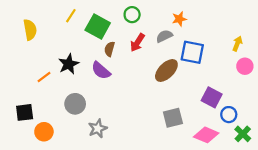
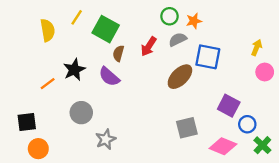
green circle: (132, 15) -> (170, 16), moved
yellow semicircle: (30, 30) -> (48, 30), moved
orange circle: (44, 132) -> (38, 149), moved

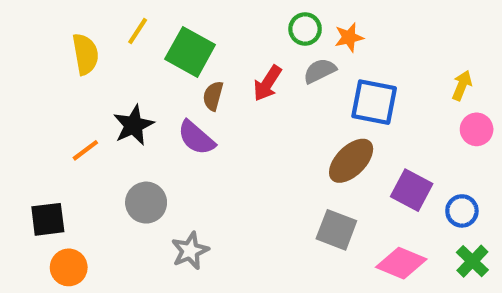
brown ellipse: (180, 77) -> (351, 161), moved
blue circle: (247, 124) -> (462, 211), moved
gray square: (187, 128) -> (336, 230), turned 35

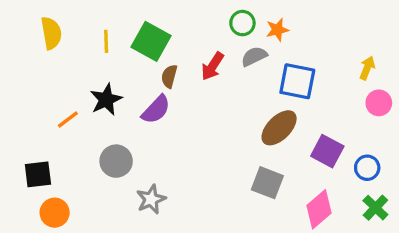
yellow line: (138, 31) -> (106, 41), moved, turned -35
yellow semicircle: (85, 54) -> (51, 33), moved
purple semicircle: (196, 138) -> (156, 110), turned -88
pink diamond: (401, 263) -> (319, 209), turned -63

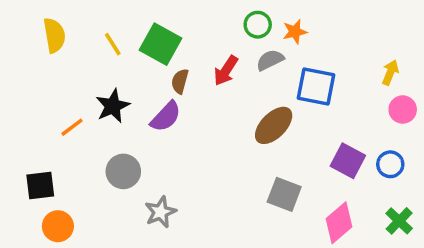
yellow line: (106, 41) -> (113, 44), turned -30
brown ellipse: (279, 128) -> (274, 125), moved
blue circle: (367, 168) -> (390, 164), moved

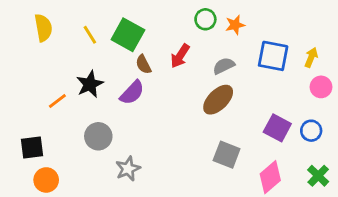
gray semicircle: (270, 60) -> (224, 66), moved
brown semicircle: (180, 81) -> (143, 64), turned -42
blue square: (316, 87) -> (273, 56), moved

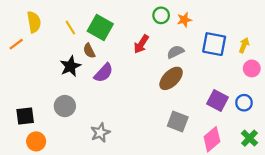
brown semicircle: (143, 64) -> (89, 51), moved
orange line: (57, 101) -> (16, 44), moved
gray circle: (98, 136) -> (65, 106), moved

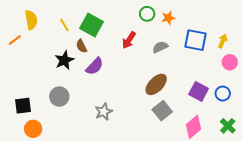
brown ellipse: (171, 78) -> (156, 84), moved
gray square: (178, 122) -> (162, 111), turned 30
gray star: (100, 133) -> (104, 112), moved

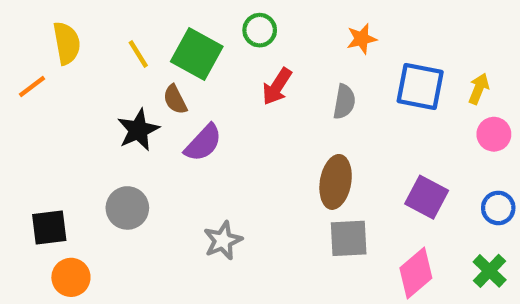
green circle: (147, 14) -> (260, 30), moved
gray semicircle: (160, 47) -> (344, 102), turned 126
brown ellipse: (156, 84) -> (336, 182), turned -35
blue circle: (223, 94) -> (498, 208), moved
gray square: (162, 111) -> (349, 238), turned 36

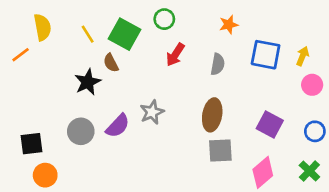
purple semicircle: (203, 143) -> (118, 126), moved
gray star: (223, 241) -> (152, 112), moved

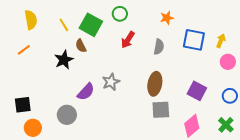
orange line: (21, 55) -> (24, 50), moved
gray circle: (81, 131) -> (67, 115), moved

